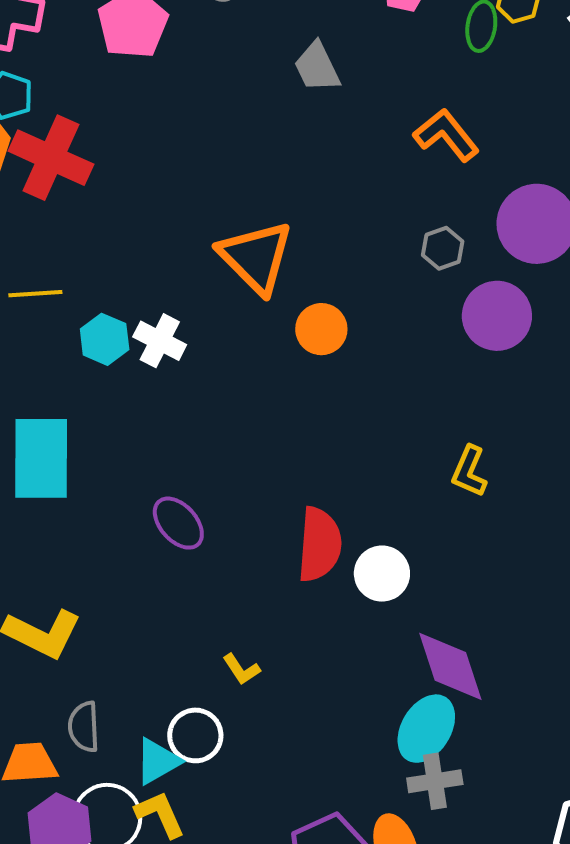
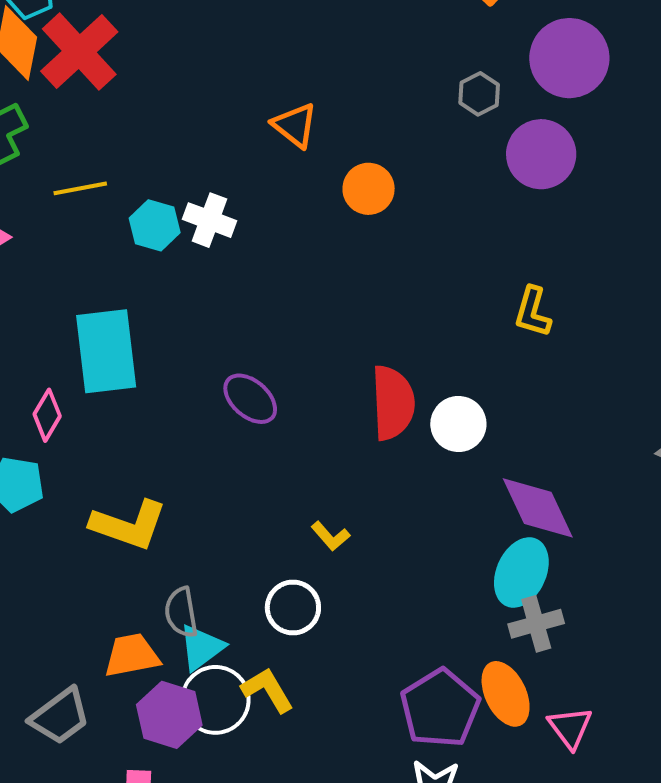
red cross: (51, 158) -> (79, 52), turned 30
orange triangle: (256, 257) -> (295, 125), size x0.6
cyan triangle: (158, 761) -> (201, 648), moved

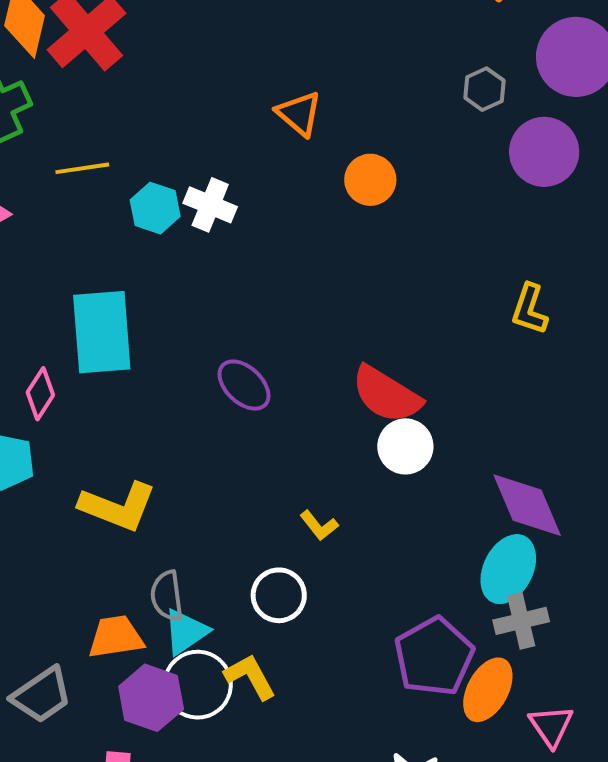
red semicircle: (393, 403) -> (386, 395), turned 122
white circle: (458, 424) -> (405, 446), moved
orange ellipse: (506, 694) -> (488, 690), turned 52
purple pentagon: (440, 708) -> (434, 657), moved

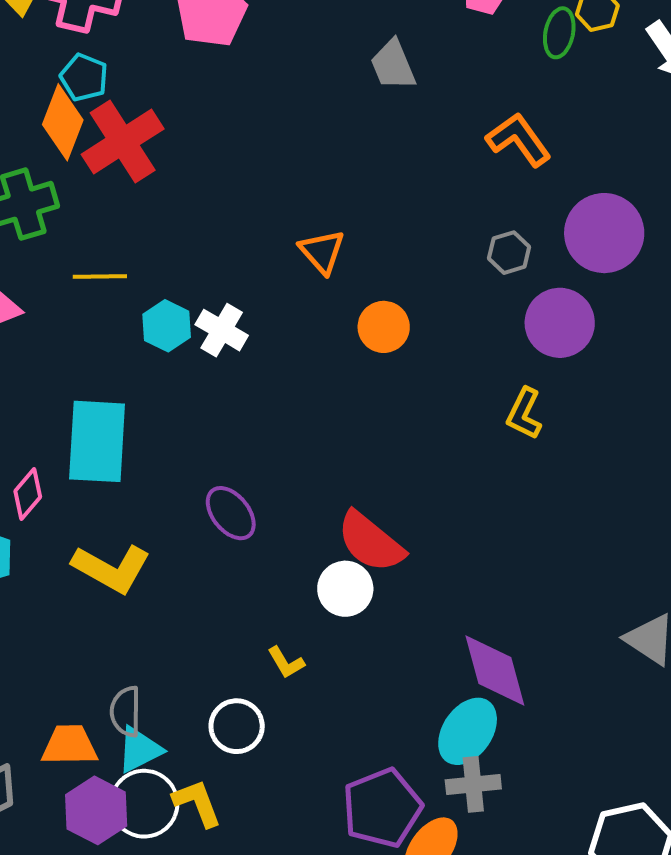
yellow L-shape: (530, 309) -> (524, 414), moved
white circle: (405, 446) -> (345, 589), moved
yellow L-shape: (118, 507) -> (111, 568), moved

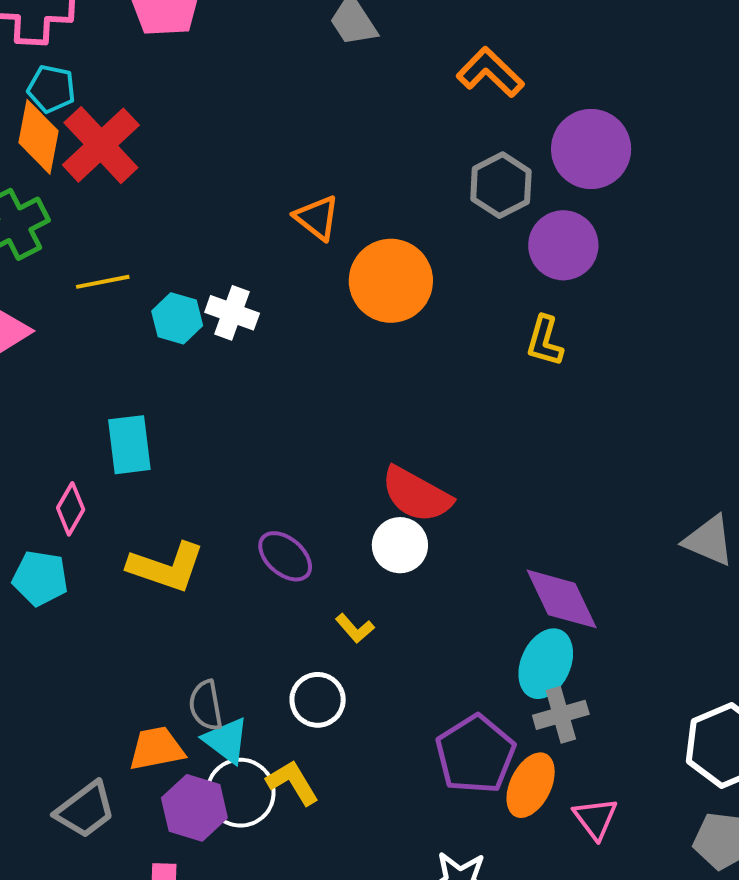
gray hexagon: (509, 253) -> (501, 185), size x1.5
orange circle: (384, 327) -> (391, 281), size x1.6
cyan rectangle: (97, 441) -> (129, 445), size x0.7
purple ellipse: (231, 513) -> (285, 556), moved
cyan triangle: (139, 750) -> (226, 740), turned -46

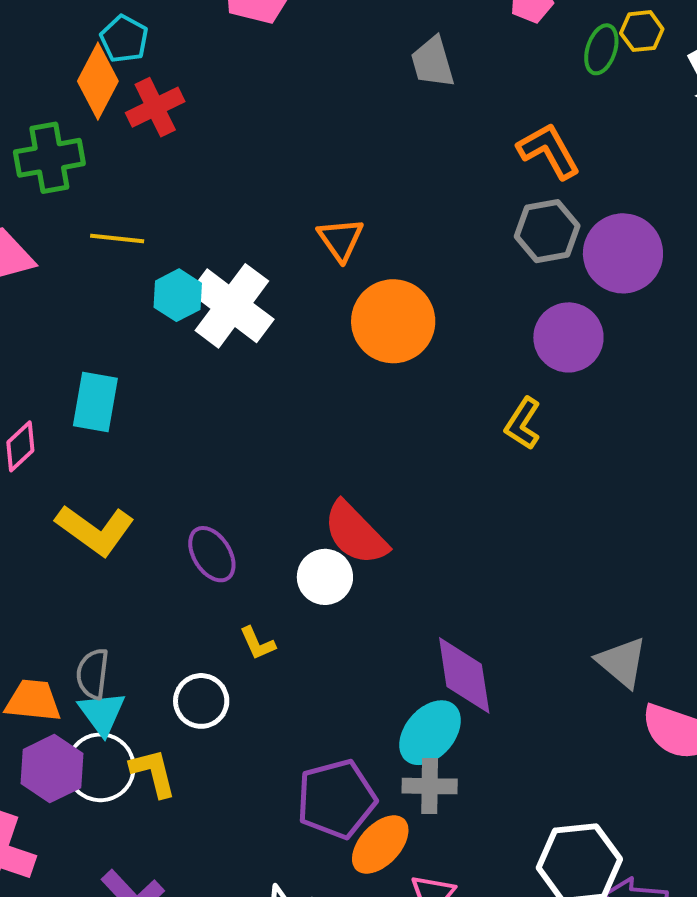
red cross: (101, 145) -> (155, 107), size x0.7
gray hexagon: (501, 185) -> (547, 231), moved
white cross: (232, 313) -> (232, 306), size x1.6

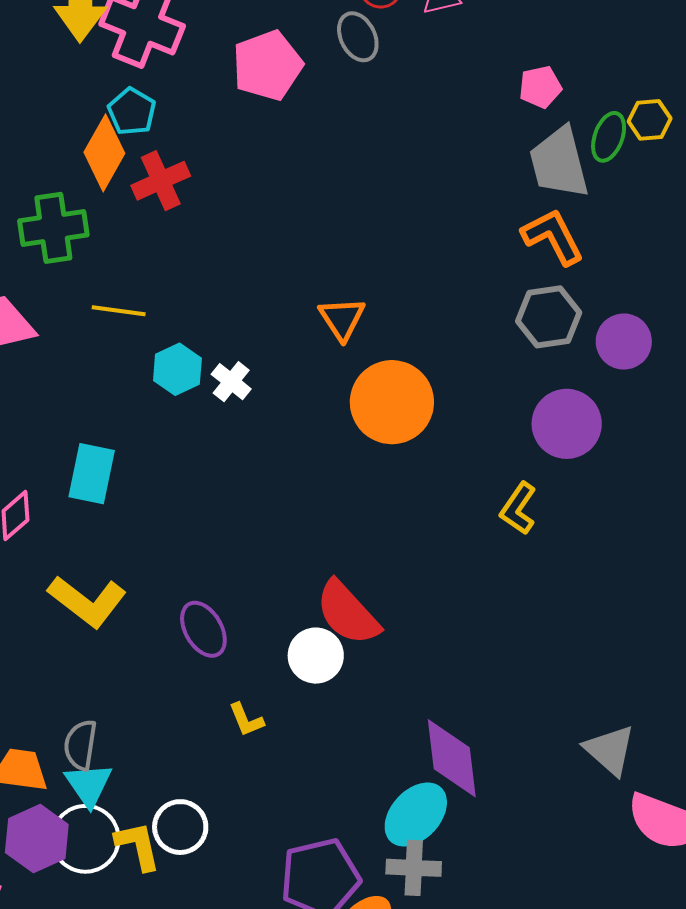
gray trapezoid: (433, 62) -> (559, 163), moved, size x1.4
purple circle: (623, 253) -> (624, 342), size x0.7
white cross: (232, 306) -> (231, 382), size x0.5
white circle: (201, 701) -> (180, 827), moved

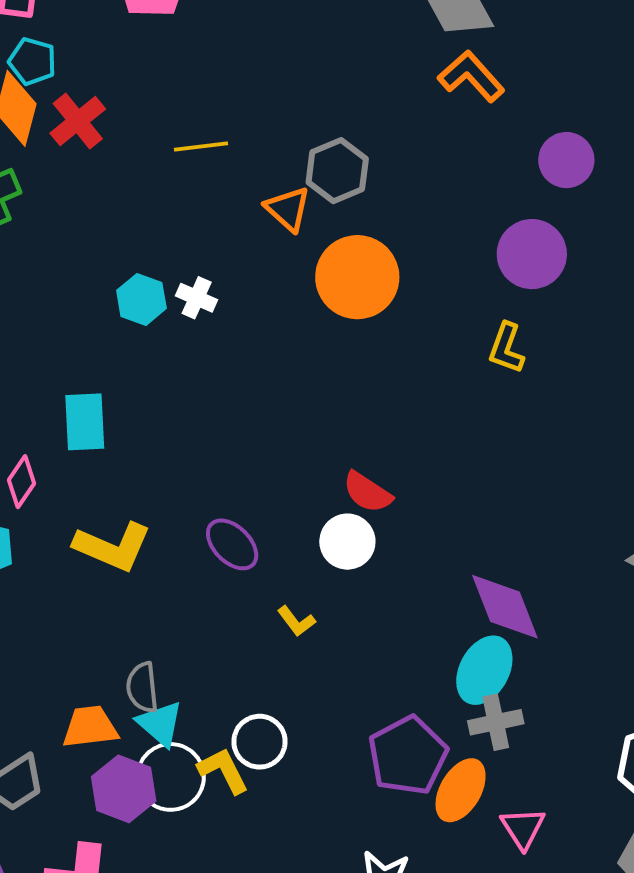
yellow line: (119, 311) -> (201, 147), moved
gray hexagon: (549, 317) -> (337, 171), moved
red semicircle: (348, 613) -> (367, 492), size x0.7

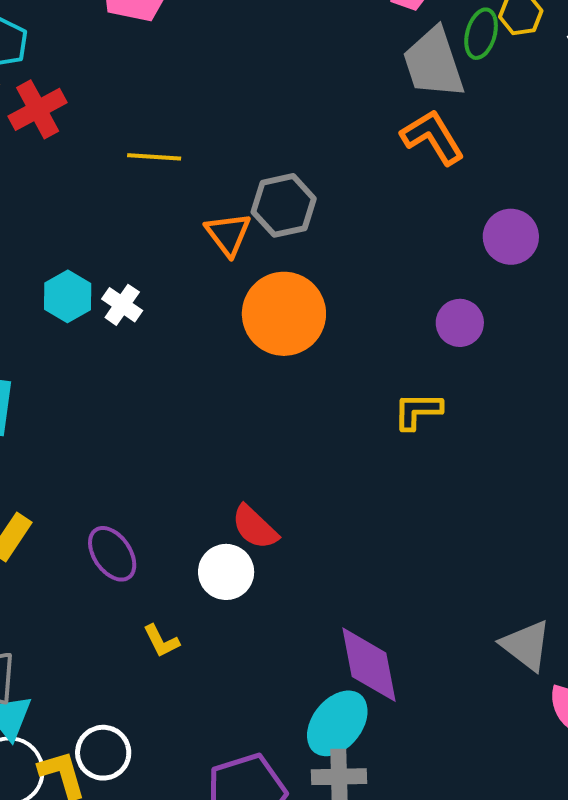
purple circle: (532, 254) -> (460, 323), size x0.7
yellow L-shape: (506, 348) -> (418, 411), turned 60

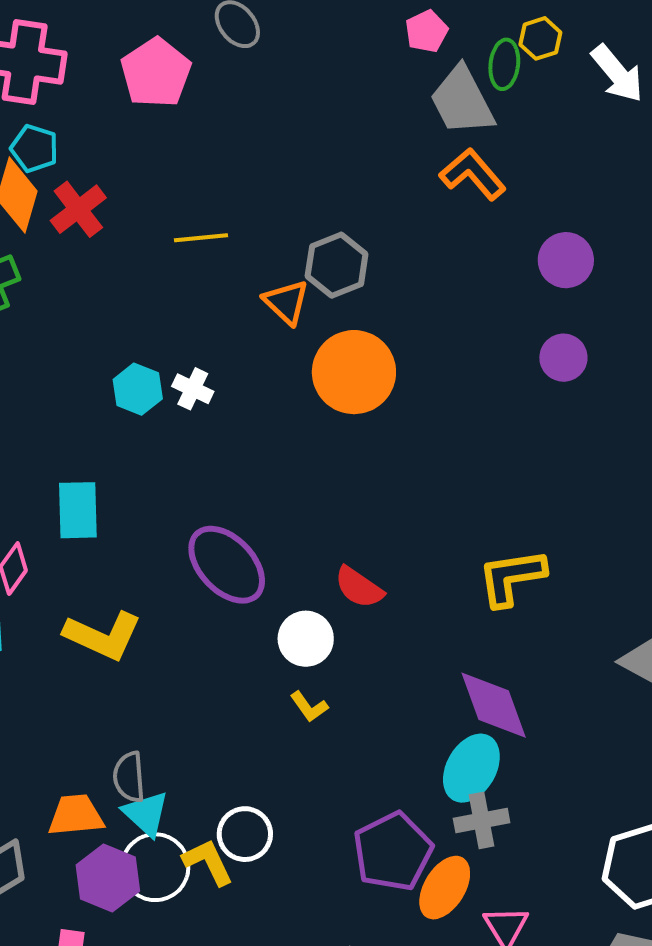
purple circle: (460, 323) -> (563, 358), moved
yellow L-shape: (418, 411) -> (512, 577), moved, size x1.4
purple ellipse: (112, 554) -> (227, 565), moved, size x1.5
white circle: (226, 572) -> (306, 639), moved
yellow L-shape: (161, 641) -> (309, 707), moved

